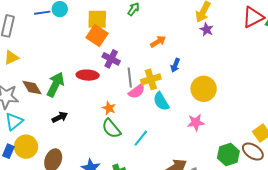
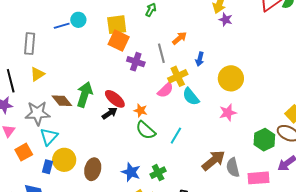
red ellipse: (88, 75) -> (115, 99), moved, turned 45
gray line: (130, 78) -> (161, 53), moved
black arrow: (60, 117) -> (110, 113), moved

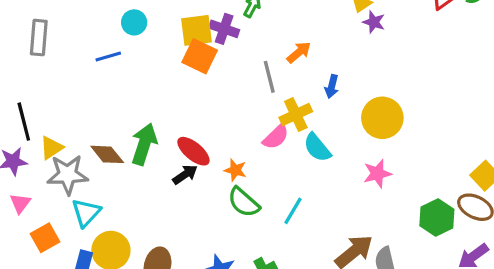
blue line: (62, 26) -> (108, 57), moved
gray rectangle: (30, 44) -> (39, 38), moved
purple cross: (136, 62) -> (224, 29), moved
yellow triangle: (37, 74) -> (51, 148), moved

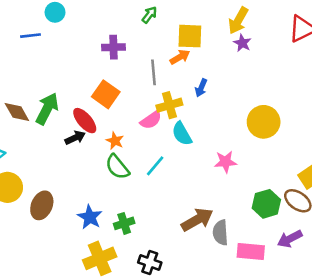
purple cross: (224, 29) -> (113, 47), moved, turned -30
yellow square: (196, 30) -> (190, 36), moved
orange square: (200, 56) -> (106, 94), moved
yellow circle: (382, 118) -> (264, 122), moved
cyan line: (293, 211) -> (155, 166), moved

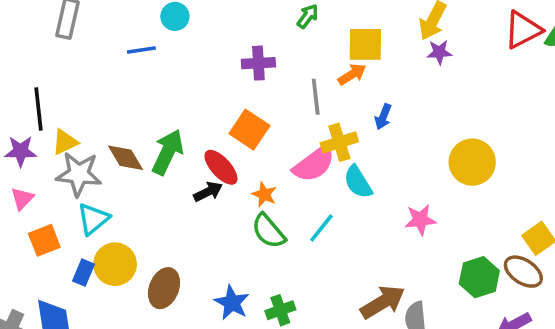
purple star: (242, 43) -> (439, 52), turned -30
pink semicircle: (151, 120) -> (314, 164), size x1.4

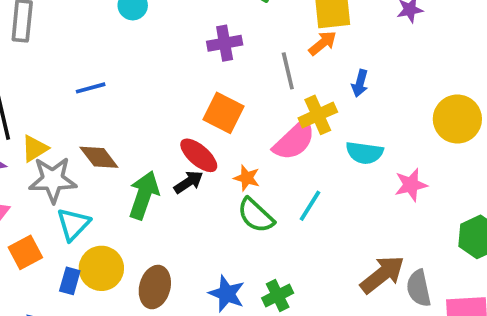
blue line: (141, 50) -> (91, 88), moved
green arrow: (168, 152) -> (144, 195), moved
cyan semicircle: (358, 182) -> (364, 153), moved, turned -44

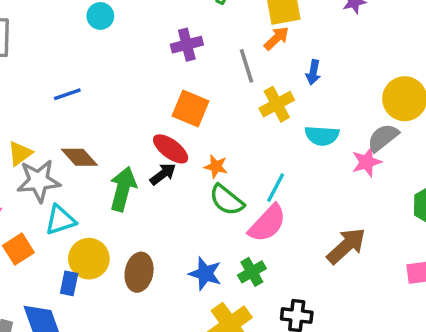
pink semicircle: (294, 140) -> (267, 223), moved
cyan triangle: (73, 224) -> (60, 220), turned 32
blue rectangle: (70, 281) -> (69, 283), moved
gray semicircle: (419, 288) -> (383, 138), moved, turned 68

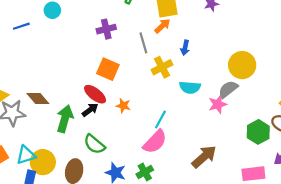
blue line: (67, 94) -> (21, 26), moved
green semicircle: (227, 200) -> (94, 144), moved
cyan triangle: (60, 220) -> (26, 155), moved

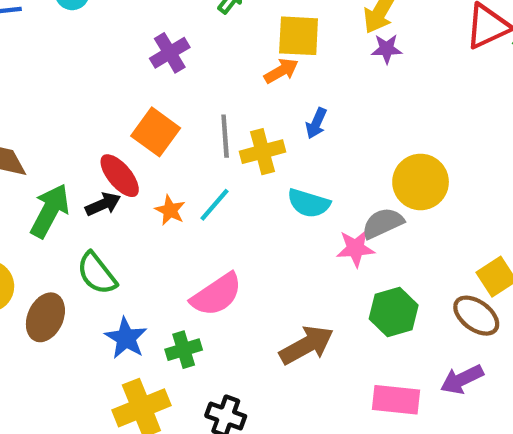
purple cross: (106, 29) -> (170, 53), turned -30
gray line: (143, 43) -> (225, 136), moved
cyan line: (160, 119) -> (214, 205), moved
green hexagon: (258, 132) -> (394, 312), moved

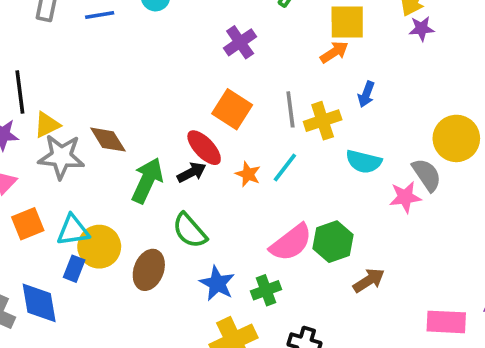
gray semicircle: (383, 223) -> (427, 175), turned 84
green hexagon: (394, 312) -> (333, 242), moved
brown arrow: (307, 345) -> (369, 280), size x0.7

